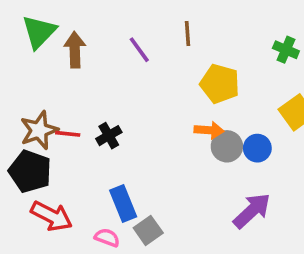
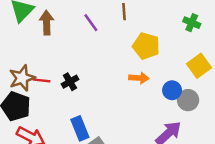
gray circle: (227, 146) -> (188, 100), moved

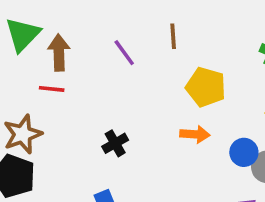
red line: (42, 80) -> (52, 89), moved
black cross: (70, 82) -> (115, 143), moved

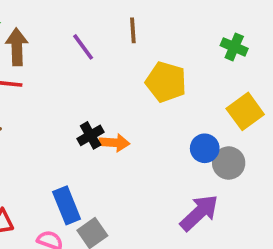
orange arrow: (195, 134) -> (114, 143), moved
black cross: (115, 143) -> (91, 135), moved

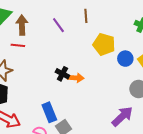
black cross: (91, 135) -> (62, 74), turned -32
blue circle: (205, 148) -> (125, 59), moved

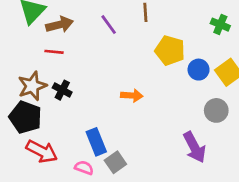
brown arrow: (22, 25) -> (60, 25), turned 78
black cross: (62, 74) -> (62, 90), moved
purple arrow: (122, 116) -> (194, 147), turned 105

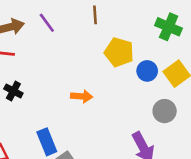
purple line: (109, 25) -> (47, 23), moved
green cross: (220, 25) -> (169, 27), size x1.4

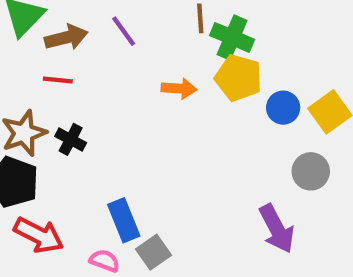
green cross: (169, 27) -> (232, 37), moved
orange arrow: (82, 96) -> (179, 88), moved

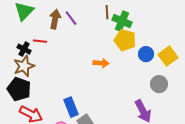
brown arrow: (66, 37) -> (55, 19), moved, turned -66
orange arrow: (179, 88) -> (101, 63), moved
black cross: (71, 139) -> (24, 49), moved

